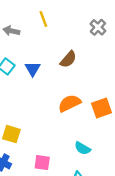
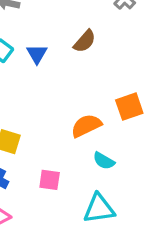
orange semicircle: (69, 103) -> (86, 126), moved

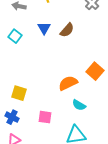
blue triangle: (37, 54) -> (44, 28), moved
orange square: (129, 107) -> (95, 71), turned -30

